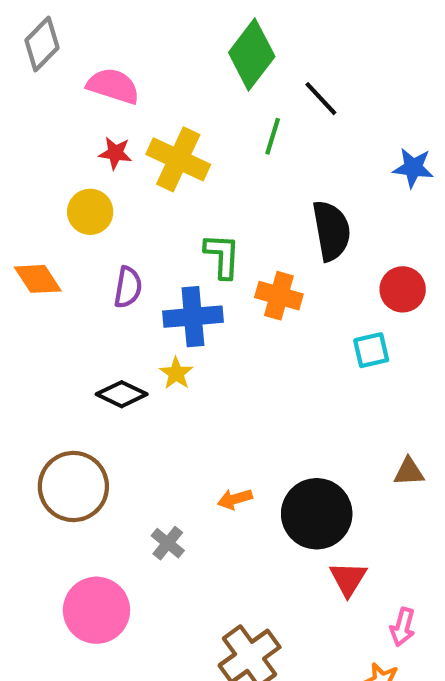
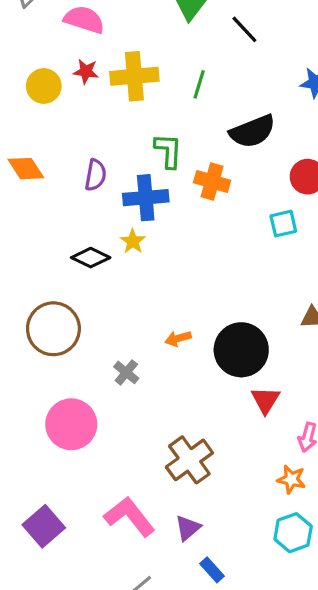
green line: (273, 136) -> (199, 84), moved
yellow cross: (178, 159) -> (134, 76), turned -30
yellow circle: (90, 212) -> (44, 86), moved
black semicircle: (331, 231) -> (253, 131), turned 78

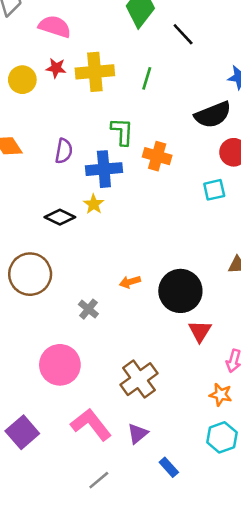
black semicircle: (253, 131) -> (213, 115), moved
pink circle: (71, 424) -> (60, 365), moved
blue rectangle: (212, 570) -> (169, 467), moved

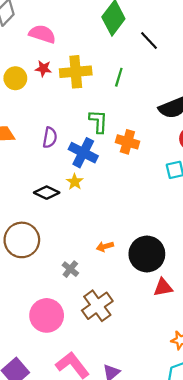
blue cross: (104, 169) -> (83, 153), turned 32
red triangle: (200, 331) -> (163, 287), turned 48
brown cross: (139, 379) -> (97, 306), moved

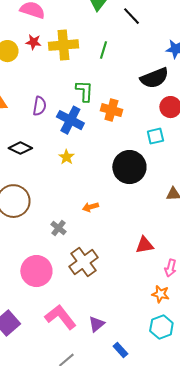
yellow star: (75, 182) -> (66, 157), moved
black diamond: (47, 193) -> (20, 148), moved
black circle: (147, 254) -> (129, 167), moved

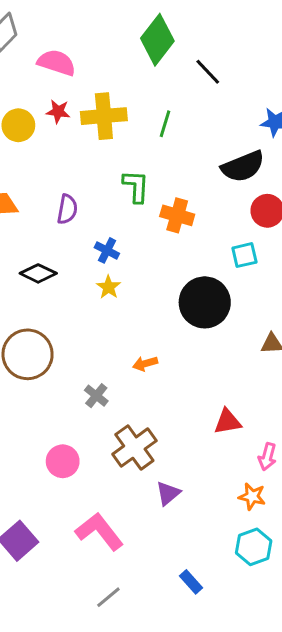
blue cross: (70, 120) -> (107, 250), moved, size x0.6
pink circle: (36, 271) -> (63, 461), size x0.7
purple triangle: (96, 324) -> (168, 493), moved

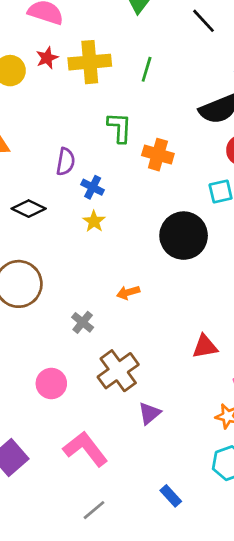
black line: (208, 72) -> (203, 21), moved
red star: (58, 111) -> (47, 58), turned -30
purple semicircle: (67, 209) -> (66, 162), moved

